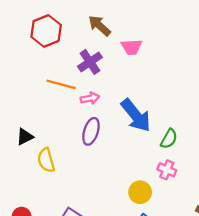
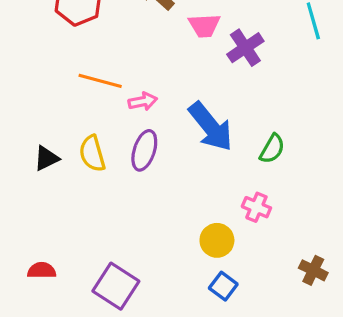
purple cross: (90, 62) -> (245, 48), moved
green semicircle: (169, 139) -> (272, 149), moved
yellow semicircle: (46, 160) -> (92, 154), moved

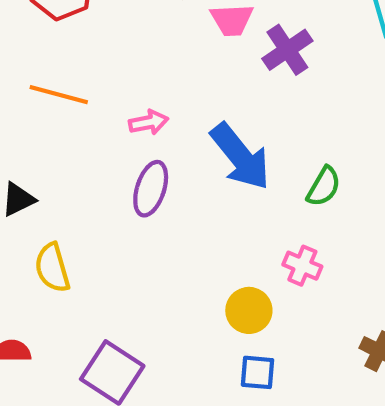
orange line: (100, 81) -> (59, 95), moved
yellow semicircle: (92, 154) -> (52, 268), moved
blue square: (223, 286) -> (257, 372), turned -32

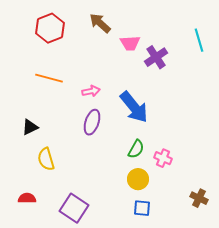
green semicircle: (324, 187) -> (136, 149), moved

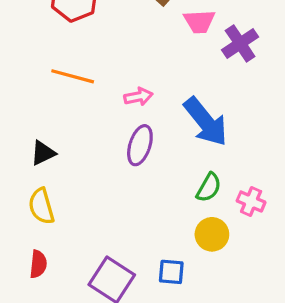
yellow semicircle: (46, 159) -> (41, 206), moved
red semicircle: (27, 198) -> (38, 264), turned 96
blue square: (142, 208) -> (171, 272), moved

